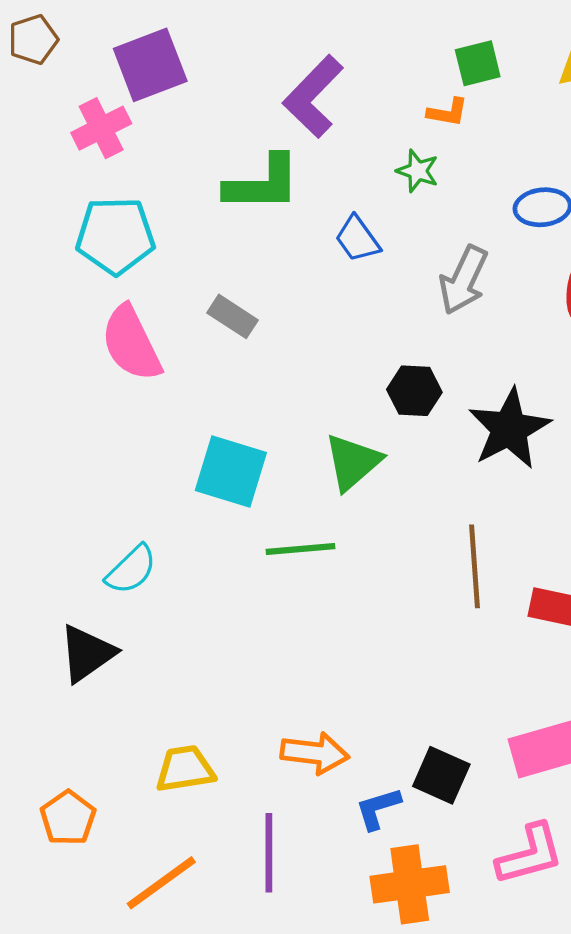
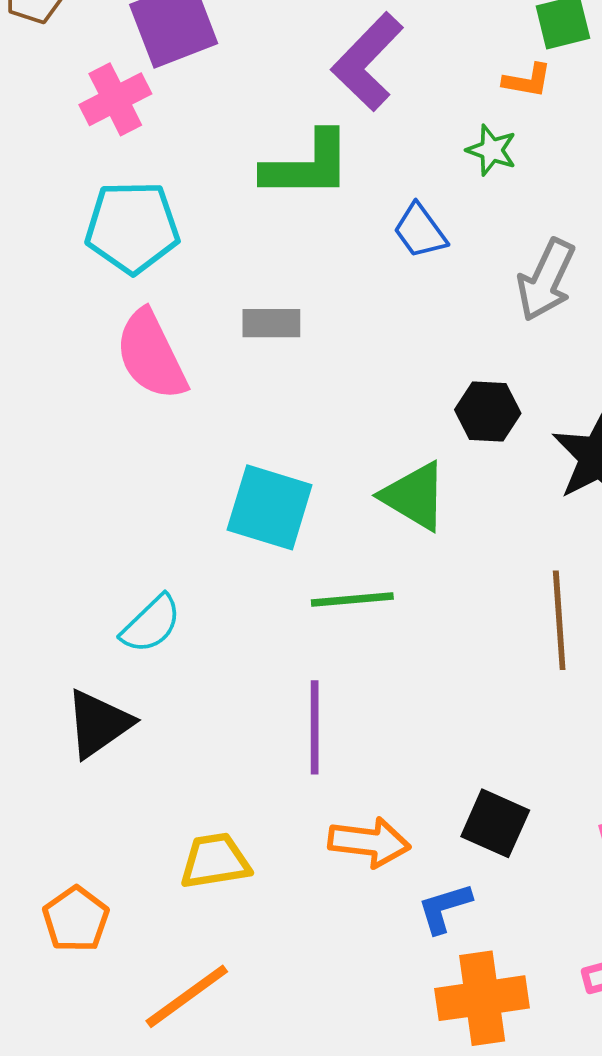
gray rectangle: (232, 316) -> (271, 323), turned -33
green triangle: (353, 462) -> (414, 496), turned -48
black square: (441, 775) -> (495, 823), moved
purple line: (269, 853) -> (315, 727), moved

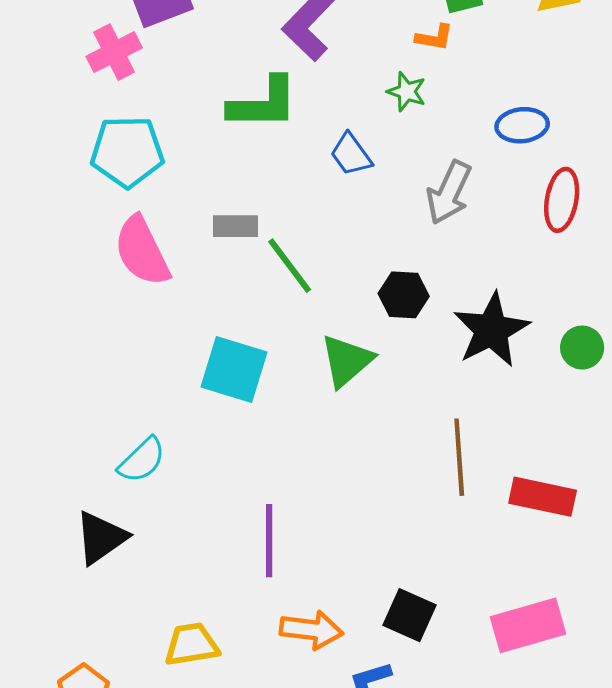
green triangle: (414, 496) -> (347, 361), turned 48
green line: (352, 600) -> (290, 266), moved, turned 58

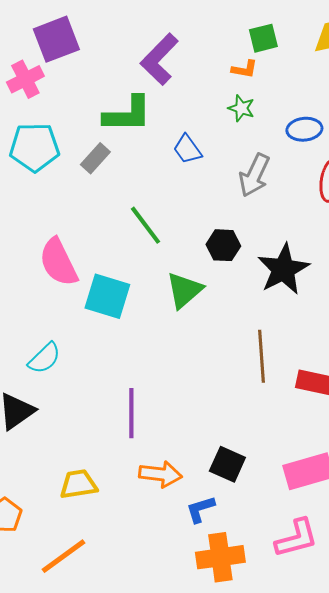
green star: (407, 92) -> (241, 108), moved
gray rectangle: (235, 226) -> (95, 158), moved, turned -48
pink semicircle: (142, 251) -> (58, 262), moved

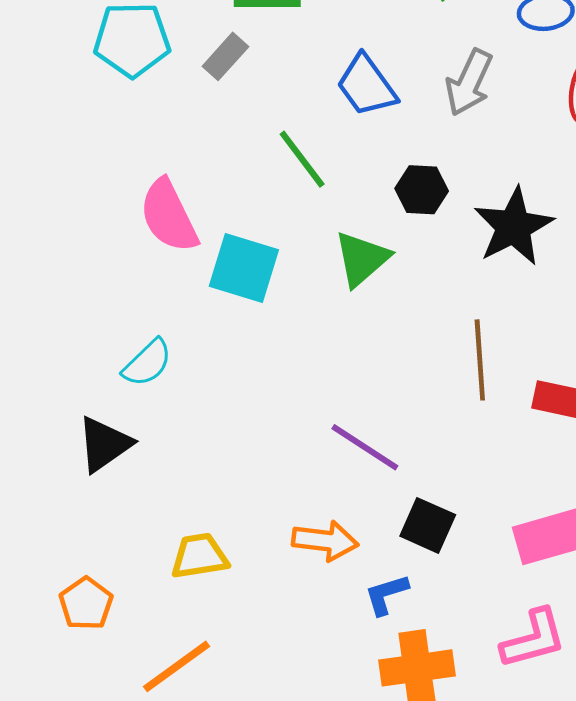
blue trapezoid: (187, 149) -> (366, 86), moved, size x1.4
purple line: (131, 413) -> (365, 447), moved, turned -57

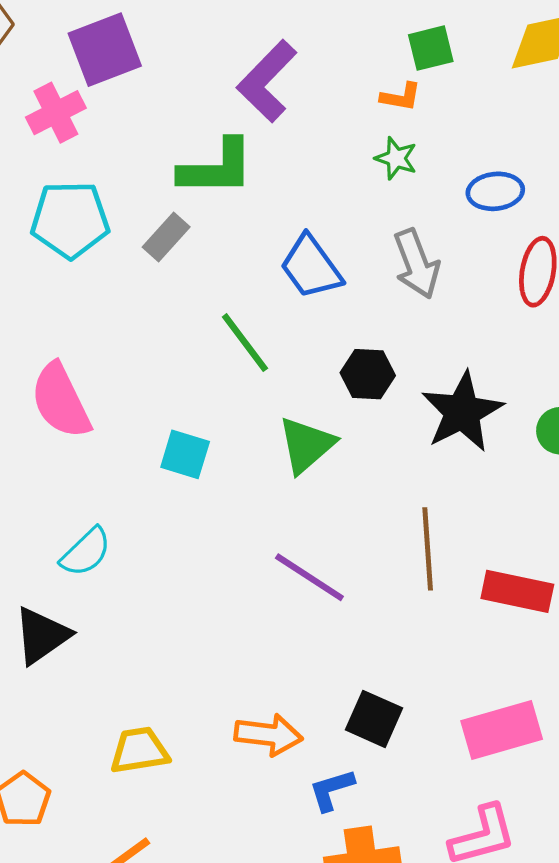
gray arrow: (469, 83) -> (417, 264), turned -46
pink semicircle: (169, 216) -> (61, 401), moved
cyan square: (244, 268) -> (185, 454), size x0.7
purple line: (365, 447) -> (309, 577), moved

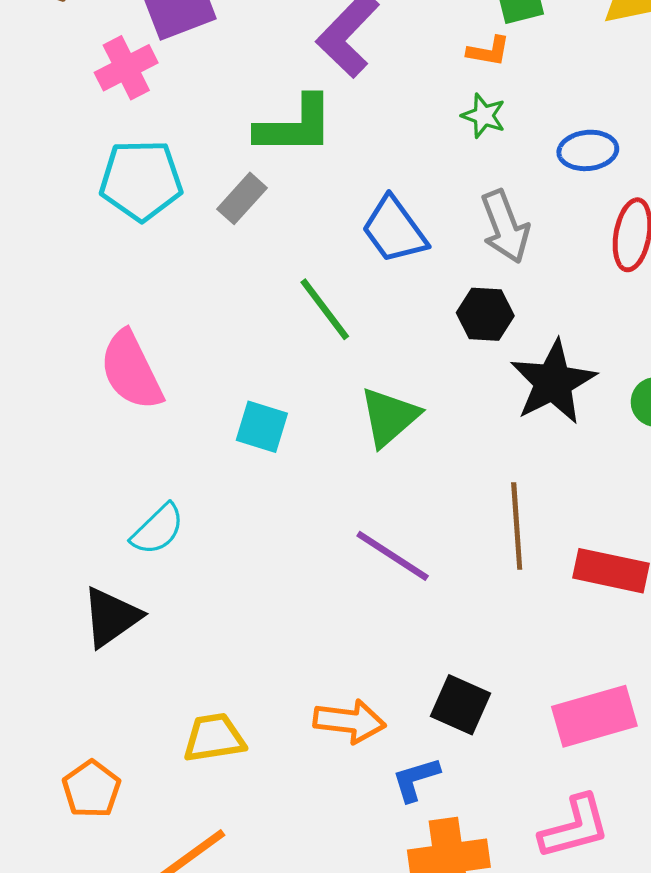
black hexagon: (368, 374) -> (485, 314), moved

